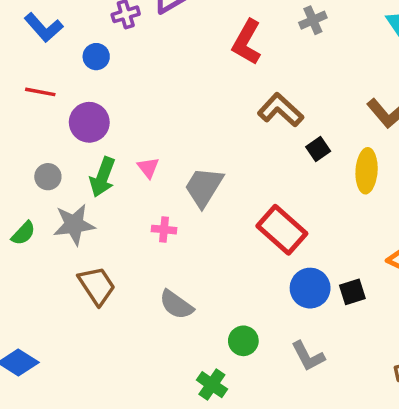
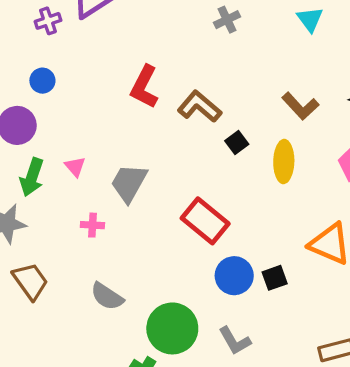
red L-shape: (247, 42) -> (144, 87), moved
blue circle: (96, 57) -> (42, 81), moved
green circle: (243, 341) -> (172, 328), size x1.8

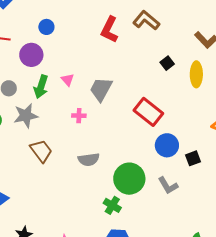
brown L-shape: (199, 107) -> (146, 20), moved
black square: (275, 278) -> (193, 158), moved
gray semicircle: (107, 296) -> (89, 159), turned -40

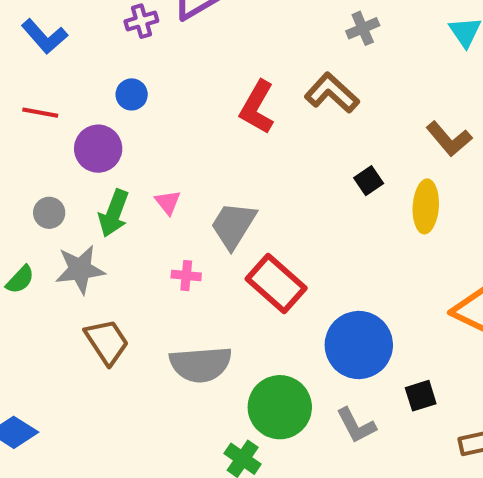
red rectangle: (148, 112) -> (276, 283), moved
blue circle: (167, 145) -> (359, 345), size x1.4
black square: (193, 158) -> (421, 396), moved
gray semicircle: (89, 159) -> (201, 364), size x1.4

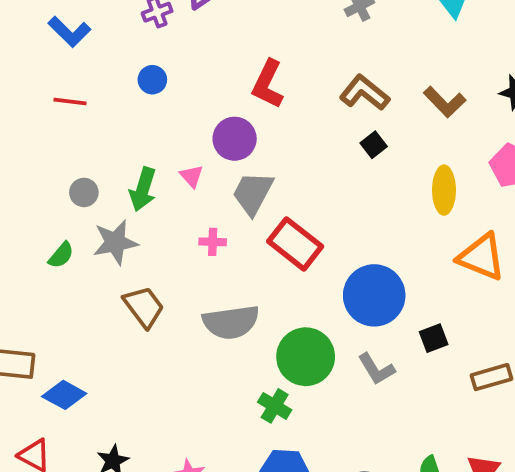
brown L-shape: (332, 93) -> (364, 93), moved
purple circle: (98, 149) -> (235, 139), moved
yellow ellipse: (426, 206) -> (444, 190), moved

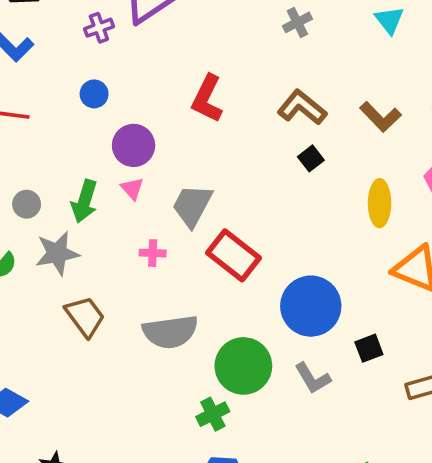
purple circle: (235, 139) -> (134, 145), moved
green cross: (275, 406) -> (213, 414), turned 32

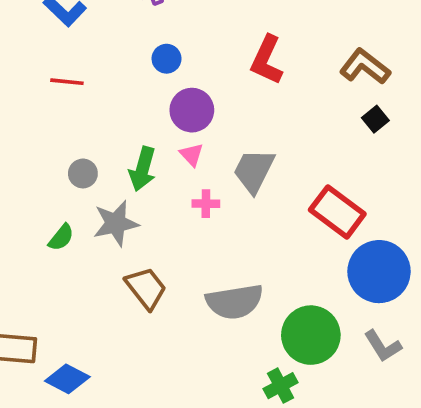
blue circle: (94, 94) -> (167, 59), moved
pink cross: (153, 253) -> (206, 204), moved
red rectangle: (233, 255) -> (337, 212), moved

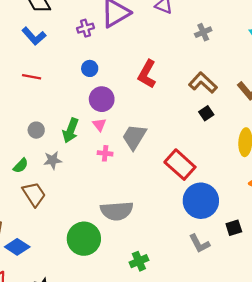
gray star: (116, 223) -> (53, 160), size x0.7
brown trapezoid: (146, 288) -> (34, 194), moved
green circle: (311, 335) -> (84, 239), moved

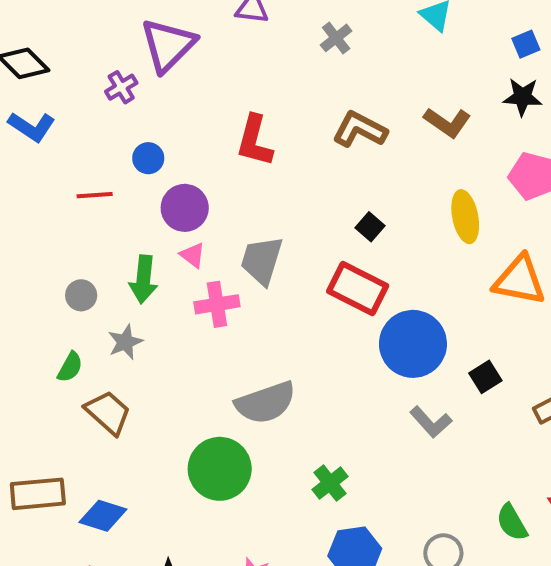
red line: (32, 77) -> (95, 195), moved
black square: (206, 113) -> (370, 227), moved
pink cross: (105, 153) -> (217, 304), size x1.5

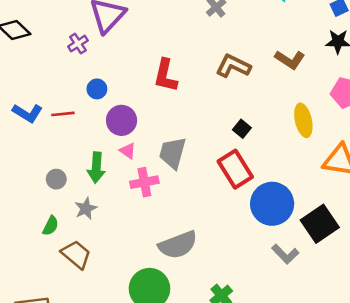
blue L-shape: (32, 127) -> (27, 113), moved
red rectangle: (358, 289) -> (235, 169), turned 33
black square: (485, 377) -> (320, 224), size x1.8

